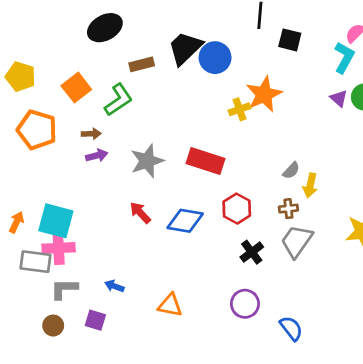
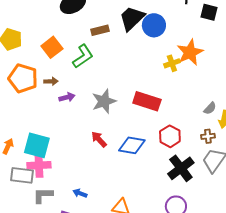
brown arrow: (91, 134) -> (51, 81), moved
black cross: (252, 252) -> (181, 168), size x1.5

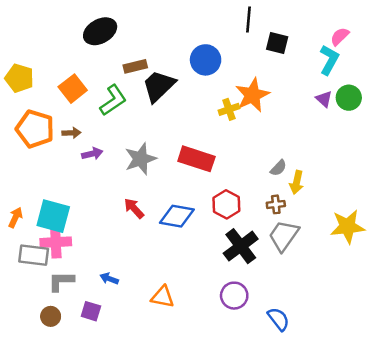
black trapezoid: (132, 18) -> (159, 86), moved

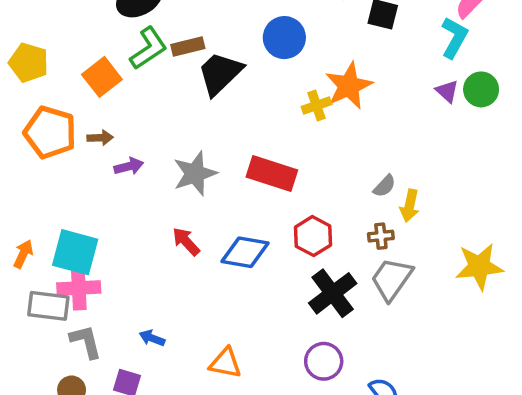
green L-shape: (113, 100) -> (148, 48), moved
gray L-shape: (61, 281) -> (86, 342), turned 76

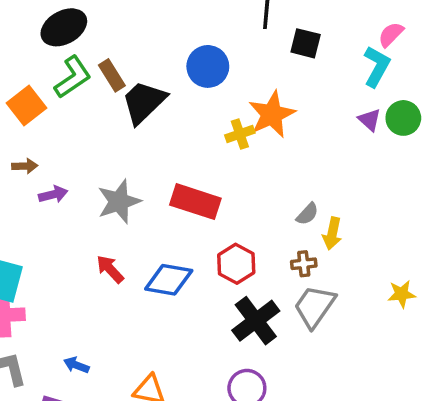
brown rectangle: (188, 47) -> (112, 75), turned 72
yellow star: (479, 266) -> (402, 294), size x0.6

